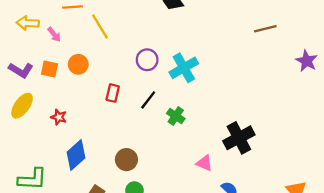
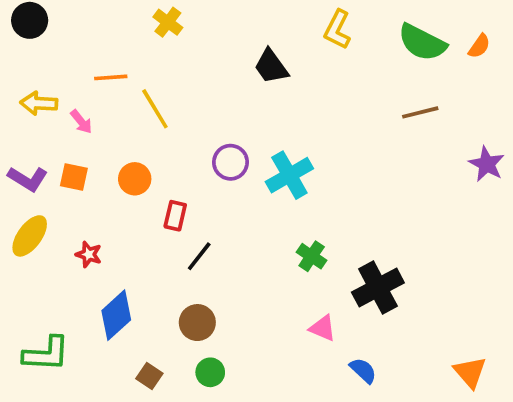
orange circle: (78, 64) -> (135, 179), moved
black line: (148, 100) -> (199, 256), moved
green cross: (176, 116) -> (312, 256), moved

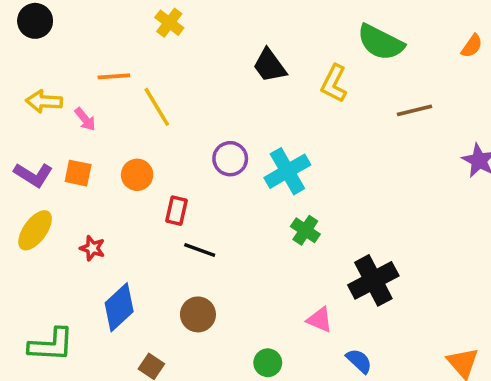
yellow L-shape: (337, 30) -> (334, 84), moved
green semicircle: (422, 42) -> (381, 42), moved
black line: (199, 256) -> (200, 250), turned 72
green cross: (312, 256) -> (305, 230), moved
green circle: (210, 372) -> (268, 363), moved

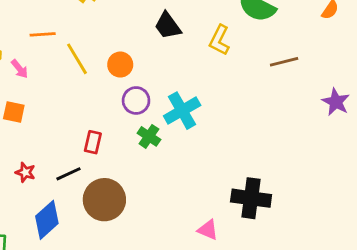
orange circle: (137, 175) -> (120, 65), moved
green cross: (305, 230) -> (149, 136), moved
black line: (200, 250) -> (68, 174), moved, turned -45
black cross: (373, 280) -> (251, 198), turned 36
brown circle: (198, 314) -> (104, 200), moved, size x1.5

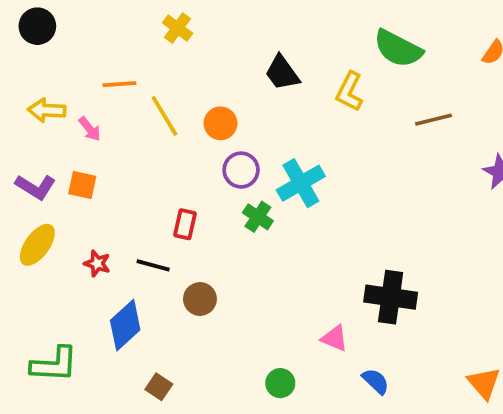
black line: (68, 174) -> (153, 265), turned 40
brown circle: (104, 200) -> (200, 299), size x0.6

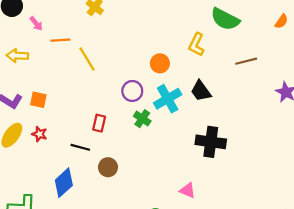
black trapezoid: (282, 73) -> (201, 91), moved
orange circle: (220, 123) -> (160, 63), moved
pink arrow: (90, 129) -> (36, 24), moved
red star: (97, 263) -> (39, 134), moved
black cross: (391, 297) -> (211, 142), moved

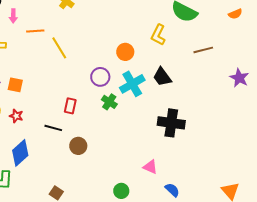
orange semicircle: (281, 21) -> (235, 14), turned 32
pink arrow: (36, 24) -> (13, 16), turned 40
blue diamond: (64, 183) -> (20, 153), moved

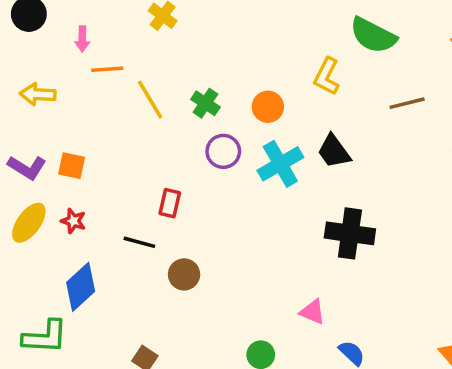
pink arrow: (13, 16) -> (82, 39), moved
green cross: (109, 102) -> (205, 103), moved

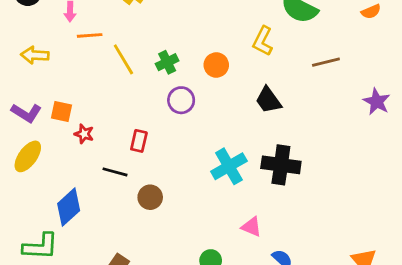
green cross: (205, 103) -> (167, 62), turned 30
cyan cross: (280, 164) -> (229, 166), moved
red star: (73, 221) -> (84, 134), moved

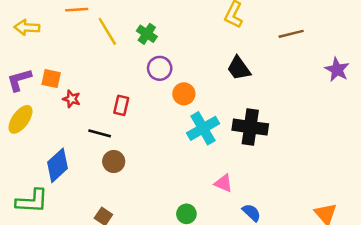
green cross: (167, 62) -> (147, 34), turned -30
orange circle: (216, 65) -> (184, 94), moved
purple L-shape: (26, 113) -> (19, 80), turned 132
brown circle: (150, 197) -> (114, 161), moved

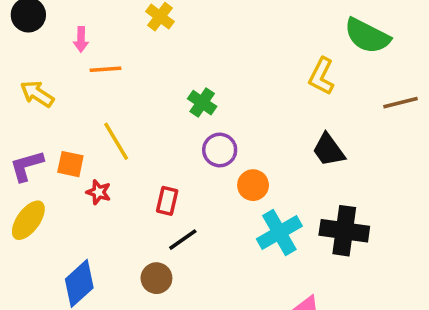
yellow arrow: (27, 27) -> (37, 94), turned 30
yellow line: (107, 31) -> (116, 141), moved
black line: (100, 133) -> (183, 240), moved, turned -50

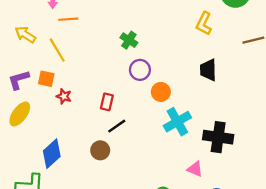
yellow line: (116, 141) -> (57, 50), moved
black trapezoid: (329, 150) -> (208, 70), turned 35
black cross: (344, 231) -> (218, 137), moved

